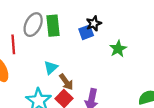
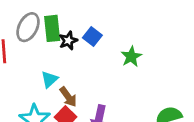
black star: (94, 23) -> (68, 41), moved
blue square: (86, 32) -> (92, 37), turned -32

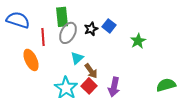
gray ellipse: (28, 27) -> (68, 33), moved
green rectangle: (52, 28) -> (62, 17), moved

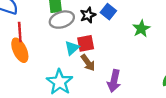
gray ellipse: (68, 33) -> (62, 20), turned 45
red line: (43, 37) -> (20, 32), moved
red square: (89, 86) -> (86, 43), moved, turned 35

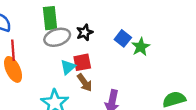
blue square: (108, 12) -> (123, 38), moved

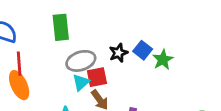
black star: (85, 32) -> (118, 53), moved
gray ellipse: (57, 37) -> (81, 61), moved

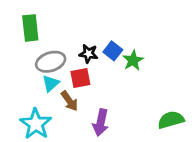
black star: (118, 53) -> (88, 54), turned 30
red square: (97, 77) -> (80, 78), moved

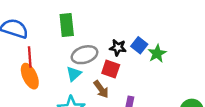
red square: (80, 78) -> (111, 69), turned 30
cyan triangle: (51, 83) -> (74, 74), moved

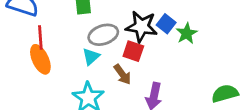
black star: (118, 48) -> (142, 27), size x1.6

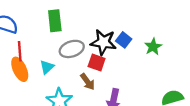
green star: (187, 33) -> (153, 47), moved
cyan triangle: (91, 57) -> (47, 67), moved

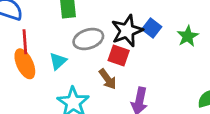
black star: (103, 42) -> (127, 31), turned -30

